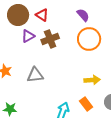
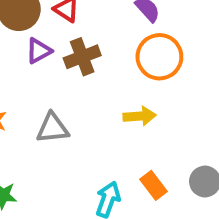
yellow arrow: (92, 80) -> (140, 116), moved

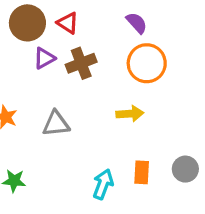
orange rectangle: (153, 185) -> (142, 172), turned 40

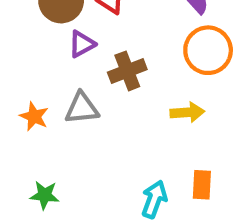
brown cross: (81, 63) -> (127, 71), moved
gray triangle: (56, 124) -> (82, 108), moved

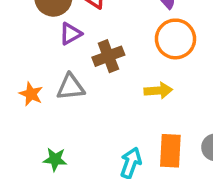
orange rectangle: (202, 185) -> (170, 151), size x1.4
green star: (45, 195) -> (55, 159), moved

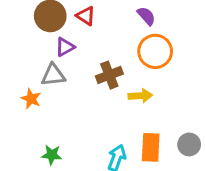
brown cross: (108, 56) -> (109, 75), moved
gray triangle: (71, 87) -> (53, 75), moved

